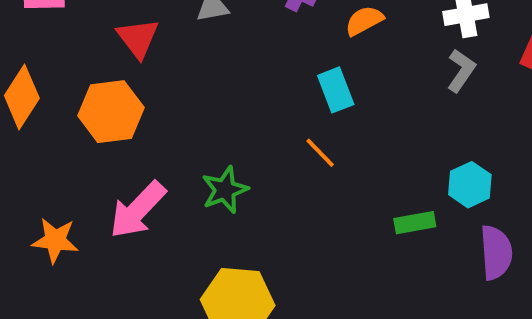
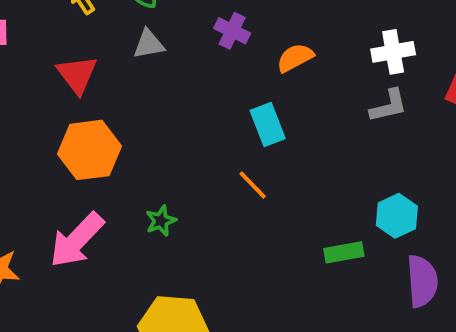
gray L-shape: (461, 71) -> (389, 106), turned 42
orange hexagon: (111, 112) -> (89, 150), moved
green star: (225, 190) -> (161, 221), size x0.7

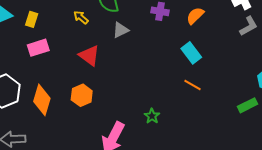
orange hexagon: (89, 150) -> (82, 95), moved, size x0.7

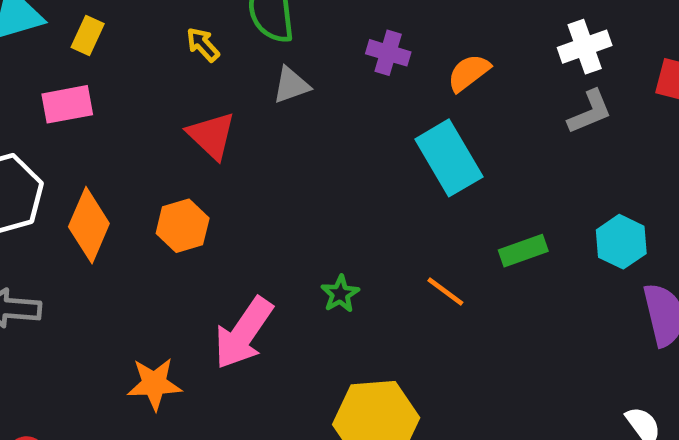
pink rectangle: (38, 48) -> (67, 104), moved
cyan rectangle: (191, 53) -> (449, 158), size x1.4
orange line: (192, 85) -> (445, 292), moved
green rectangle: (248, 105) -> (523, 251), moved

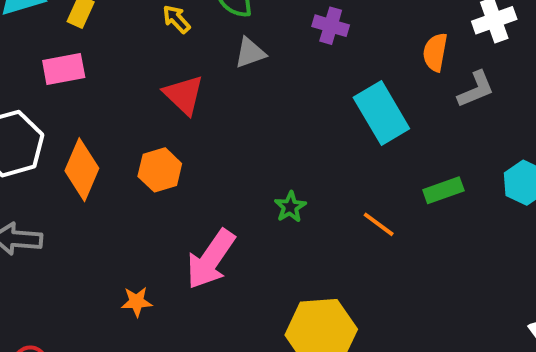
orange semicircle: (469, 73) -> (435, 52), moved, turned -42
gray L-shape: (590, 112) -> (476, 89), moved
green star: (340, 294) -> (290, 207), moved
orange star: (154, 384) -> (137, 302), size x0.7

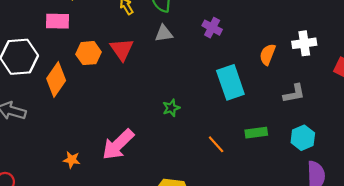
gray L-shape: (476, 89) -> (294, 94), moved
orange hexagon: (160, 170) -> (89, 53), moved
green star: (290, 207) -> (171, 108), moved

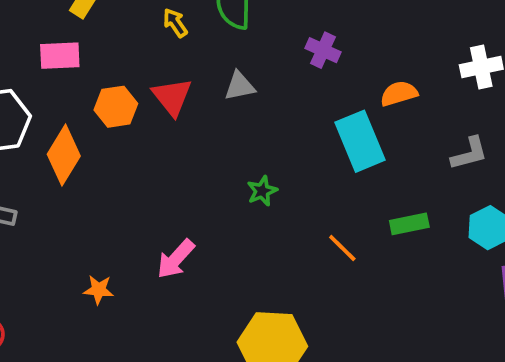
gray triangle: (164, 33) -> (240, 86), moved
orange semicircle: (268, 54) -> (399, 93), moved, turned 55
pink arrow: (118, 145) -> (176, 259), size x0.7

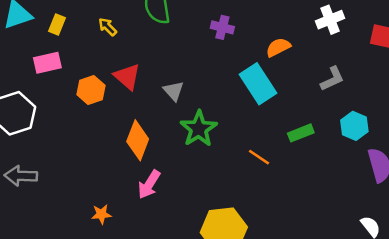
yellow arrow: (175, 23) -> (108, 27), moved
gray triangle: (240, 86) -> (174, 91), moved, turned -50
orange diamond: (64, 155) -> (138, 140), moved
green star: (262, 191) -> (199, 129), size x1.8

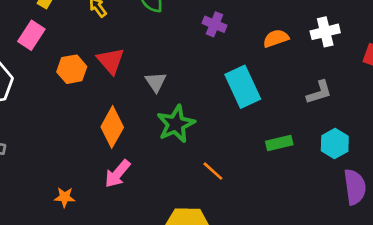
orange semicircle: (278, 47) -> (276, 38), moved
pink rectangle: (47, 63) -> (31, 35), turned -52
orange line: (259, 157) -> (213, 171), moved

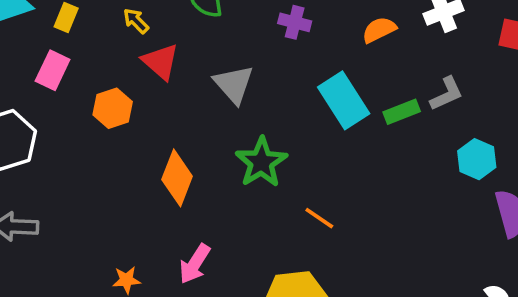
red triangle: (111, 61) -> (161, 62), moved
gray triangle: (156, 82) -> (234, 84), moved, size x1.4
green rectangle: (279, 143) -> (402, 112), moved
pink arrow: (118, 174) -> (195, 264), moved

